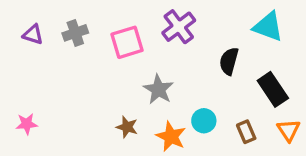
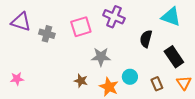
purple cross: (179, 27) -> (114, 17), turned -30
gray cross: (75, 33) -> (47, 34), moved, turned 35
purple triangle: (33, 35) -> (21, 22), size x1.5
gray star: (158, 89) -> (101, 57), turned -30

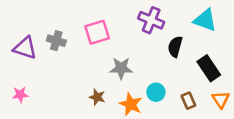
purple cross: (114, 17) -> (151, 20), moved
purple triangle: (21, 22) -> (25, 48), moved

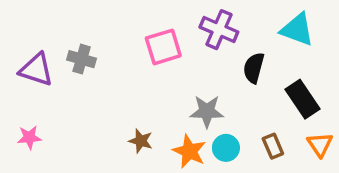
pink square: (97, 32) -> (163, 47), moved
gray star: (121, 68) -> (207, 111), moved
cyan circle: (156, 92) -> (226, 148), moved

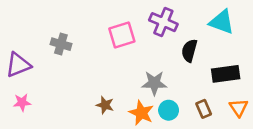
purple triangle: (36, 70) -> (18, 65), moved, turned -40
black rectangle: (302, 99) -> (226, 74), turned -64

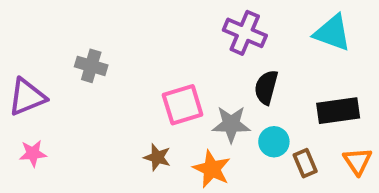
pink square: (122, 35) -> (183, 105), moved
black semicircle: (189, 51) -> (266, 87), moved
cyan circle: (169, 110) -> (274, 142), moved

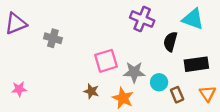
black semicircle: (266, 87) -> (170, 42), moved
purple triangle: (27, 97) -> (16, 24), moved

